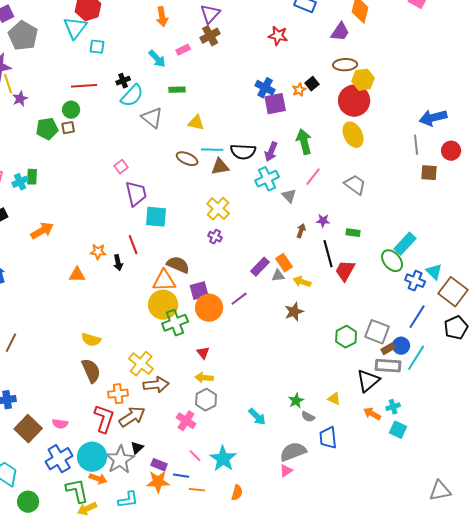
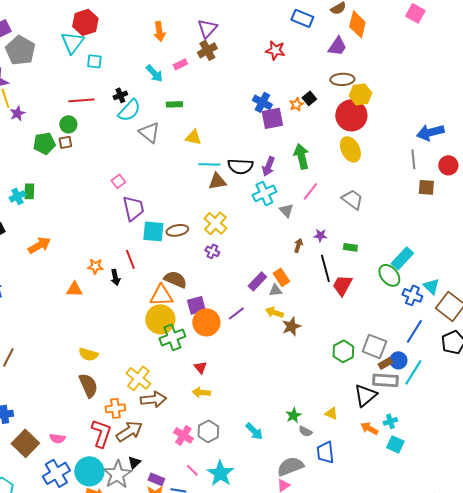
brown ellipse: (187, 159) -> (177, 230), moved, turned -35
yellow arrow: (302, 282) -> (274, 312), moved
gray hexagon: (206, 400) -> (208, 431), moved

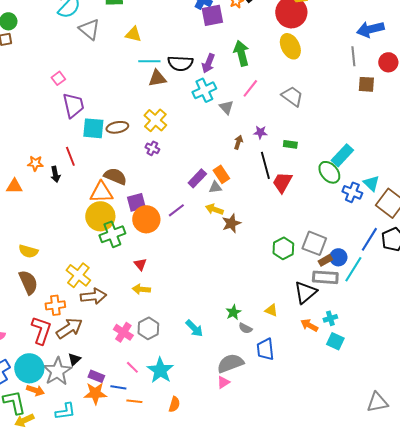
blue line: (414, 331) -> (369, 239), moved

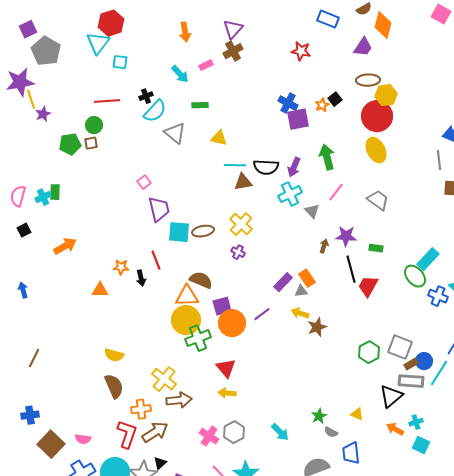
purple star: (260, 132) -> (346, 236), size x1.5
red triangle: (140, 264) -> (226, 368), size x1.5

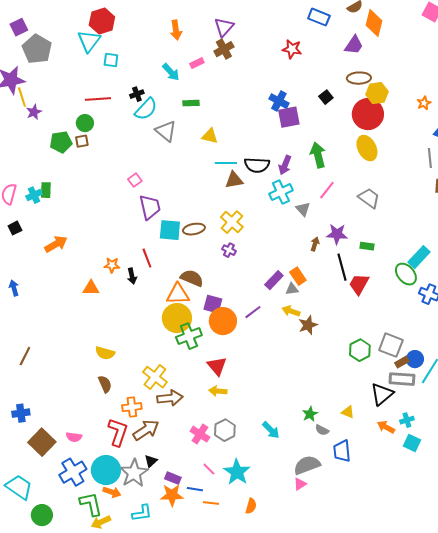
orange star: (322, 105) -> (424, 103), moved
purple square: (222, 306) -> (213, 304), turned 30
brown semicircle: (114, 386) -> (105, 384), size x0.7

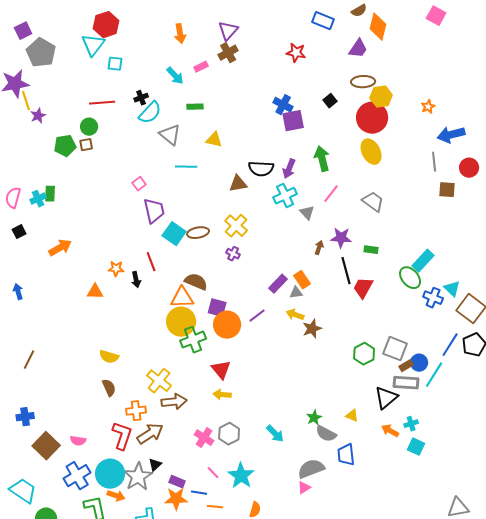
cyan line: (226, 163) -> (186, 167), moved
cyan square: (170, 230) -> (174, 234), turned 30
gray semicircle: (322, 430) -> (326, 434), size x1.5

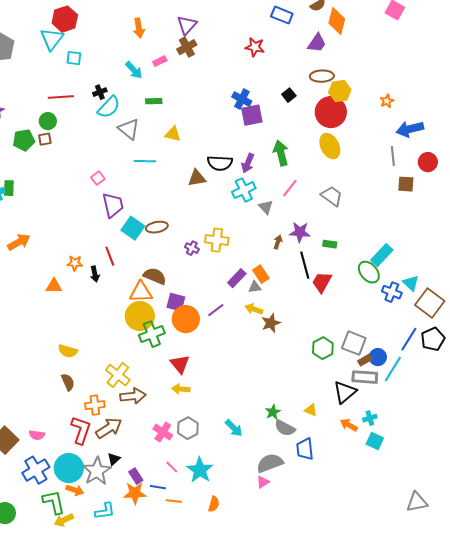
yellow cross: (236, 226) -> (217, 240), moved, turned -35
purple rectangle: (177, 482) -> (136, 476), turned 35

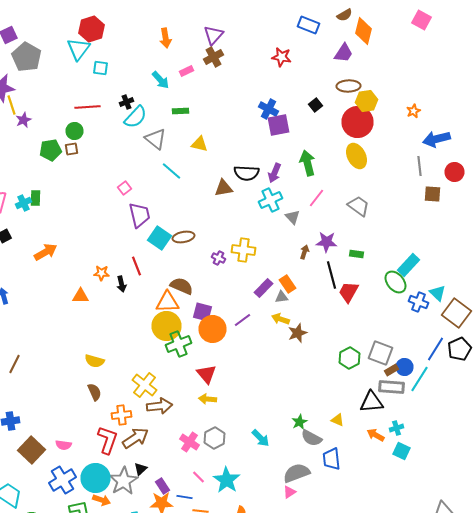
cyan line: (145, 161) -> (172, 171), turned 40
black triangle: (345, 392) -> (372, 402), turned 35

